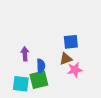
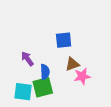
blue square: (71, 42) -> (64, 40), moved
purple arrow: (25, 54) -> (27, 59), turned -32

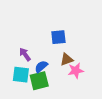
blue semicircle: (45, 72) -> (41, 67), turned -128
cyan square: (23, 92) -> (21, 75), moved

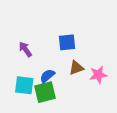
purple arrow: (25, 54) -> (25, 49), moved
pink star: (76, 71) -> (98, 75), moved

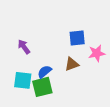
blue square: (67, 42) -> (77, 38), moved
pink star: (98, 75) -> (97, 53), moved

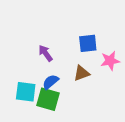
purple arrow: (24, 47) -> (46, 53), moved
green square: (42, 87) -> (48, 99), turned 30

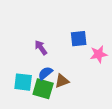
brown triangle: (82, 73) -> (62, 81), moved

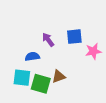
purple arrow: (41, 48) -> (48, 40), moved
blue semicircle: (45, 73) -> (32, 57), moved, turned 32

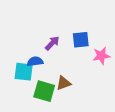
purple arrow: (48, 40) -> (52, 43), turned 80
cyan square: (22, 78) -> (24, 72), moved

